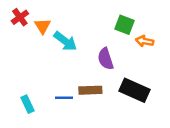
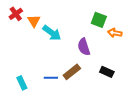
brown rectangle: (90, 90) -> (72, 72), turned -36
black rectangle: (134, 90) -> (107, 72), size x0.6

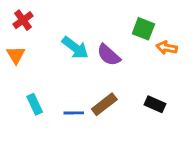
orange triangle: (34, 21) -> (16, 55), moved
purple semicircle: (84, 47) -> (109, 55), moved, turned -30
cyan rectangle: (22, 83) -> (35, 104), moved

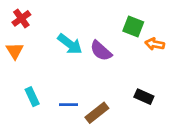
brown rectangle: (104, 104) -> (97, 113), moved

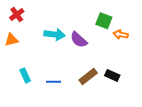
cyan arrow: (70, 44) -> (55, 34), turned -30
orange triangle: (15, 51) -> (12, 40), turned 48
brown rectangle: (97, 113) -> (88, 76), moved

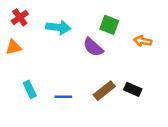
green square: (104, 21) -> (109, 25), moved
cyan arrow: (55, 34) -> (58, 27), moved

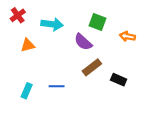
orange triangle: (14, 47) -> (28, 45), moved
cyan rectangle: (30, 89) -> (27, 91), moved, turned 48
brown rectangle: (104, 91) -> (92, 67), moved

